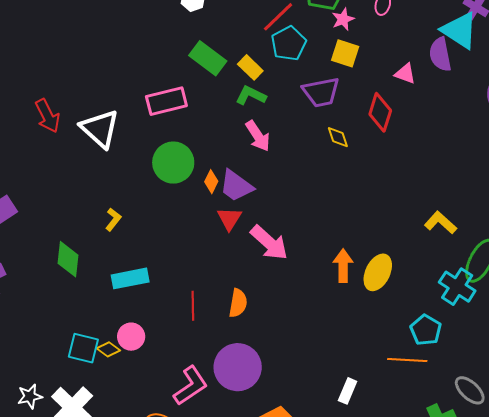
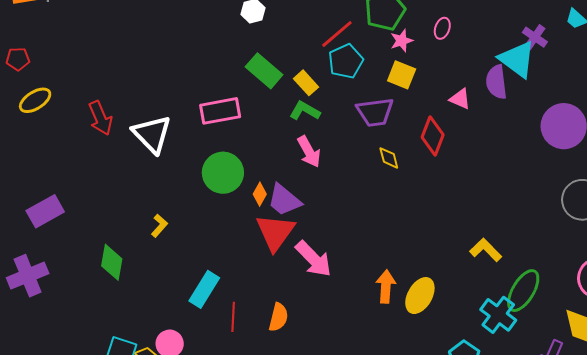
red triangle: (229, 219) -> (275, 232), size x1.6
cyan rectangle: (130, 278) -> (204, 289), moved, turned -51

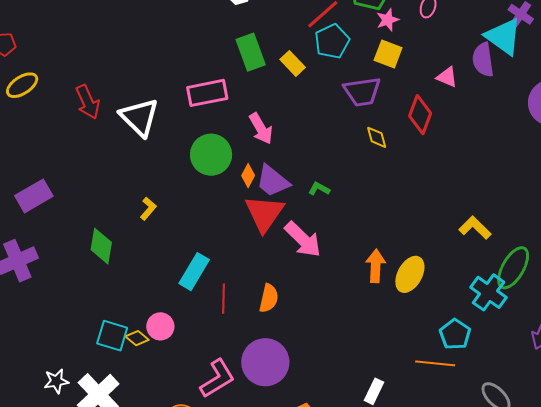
green rectangle: (264, 71) -> (251, 52), turned 30
green L-shape: (305, 111) -> (319, 189), moved, size x0.7
pink arrow: (309, 152) -> (261, 129), moved

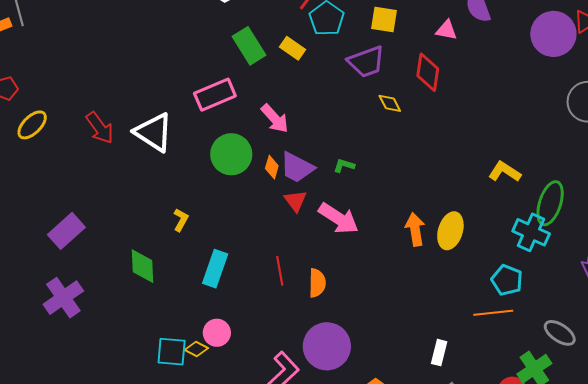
red triangle: (264, 213) -> (295, 201), size x0.6
cyan rectangle: (194, 272) -> (215, 269), moved
red line: (224, 299) -> (280, 271), moved

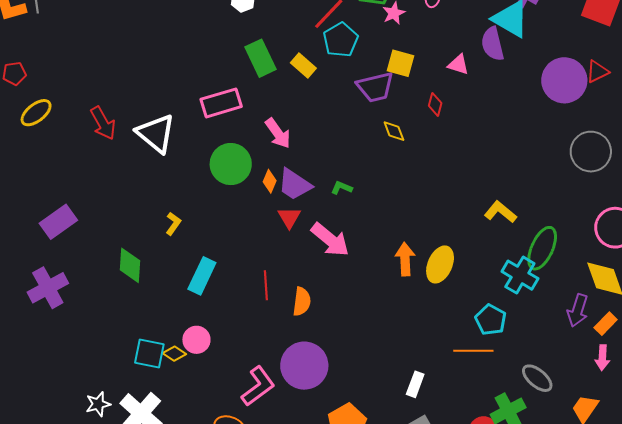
yellow square: (384, 20) -> (400, 63), moved
red diamond: (428, 72) -> (435, 104), size x0.6

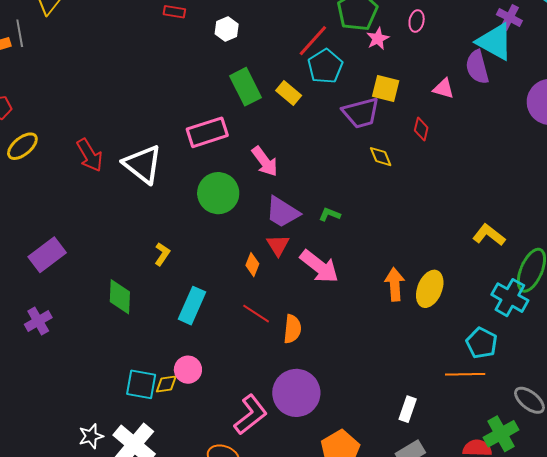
orange diamond: (270, 181) -> (252, 265), moved
red line: (266, 285) -> (256, 314), turned -52
purple cross: (48, 288) -> (38, 321), size x0.7
yellow diamond: (174, 354) -> (166, 384), turned -40

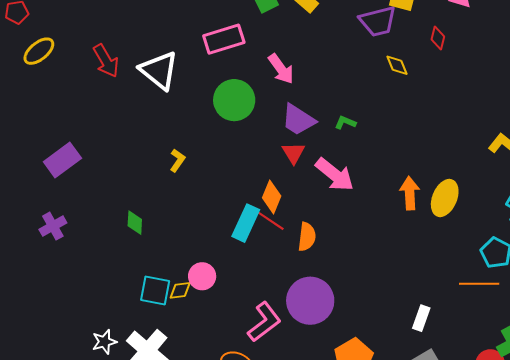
orange diamond: (252, 265) -> (272, 197), moved, size x1.4
green diamond: (120, 297) -> (135, 223), moved, size x0.7
cyan rectangle: (192, 306) -> (246, 223), moved

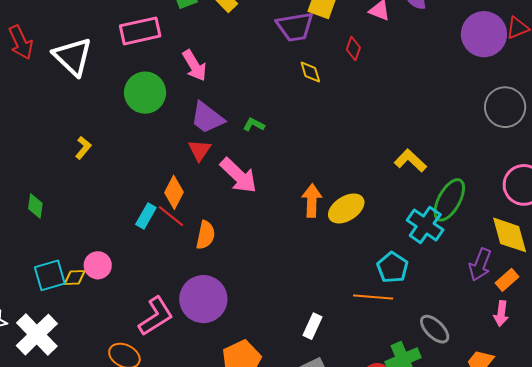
yellow ellipse: (445, 198) -> (346, 208), turned 30
cyan rectangle: (246, 223) -> (146, 216), size x0.7
cyan square: (155, 291) -> (50, 275), turned -32

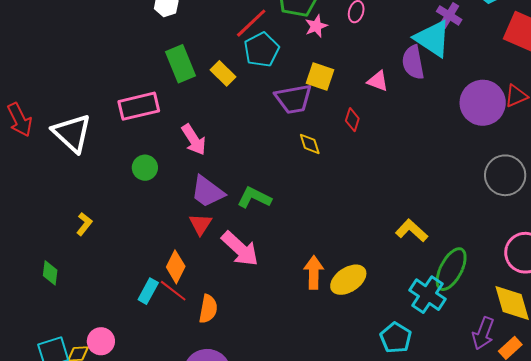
green circle: (145, 93) -> (145, 168), size x0.6
green L-shape: (254, 125) -> (254, 198), size x1.6
green diamond: (35, 206) -> (50, 273), moved

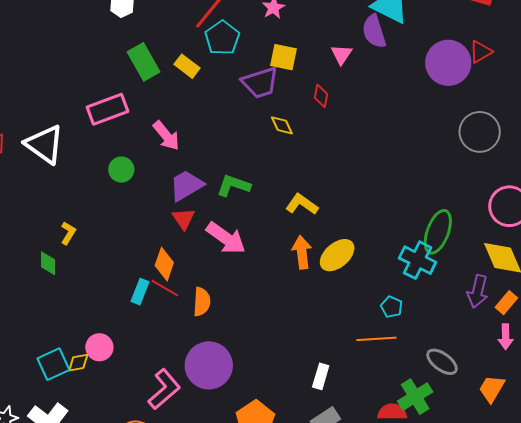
pink triangle: (378, 81) -> (342, 54), turned 50
purple trapezoid: (208, 192) -> (186, 185), turned 120
yellow L-shape: (411, 231) -> (302, 204), moved
green diamond: (50, 273) -> (48, 263), moved
cyan pentagon: (396, 338) -> (391, 307), size x0.7

